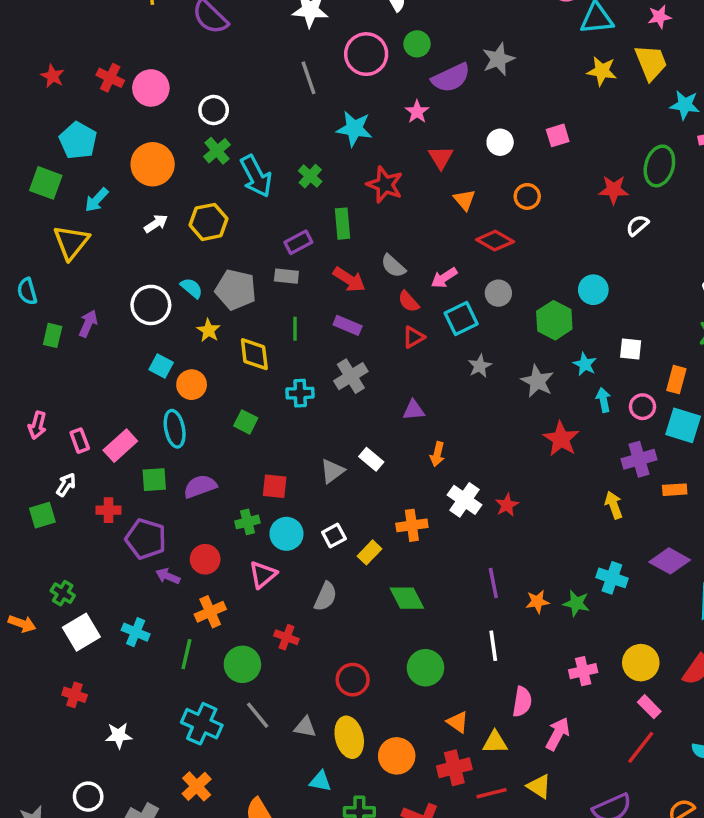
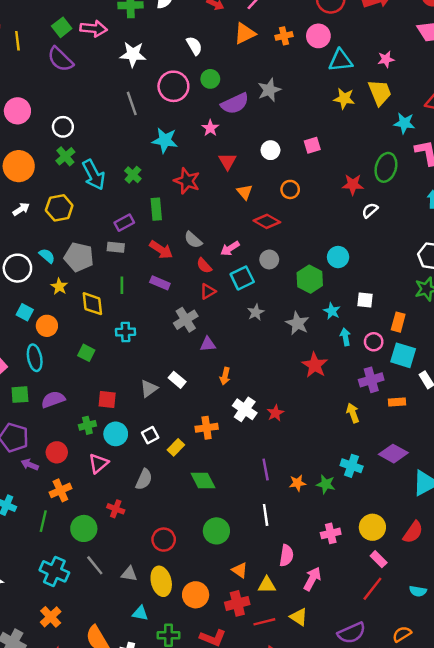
gray cross: (351, 376) -> (186, 320), moved

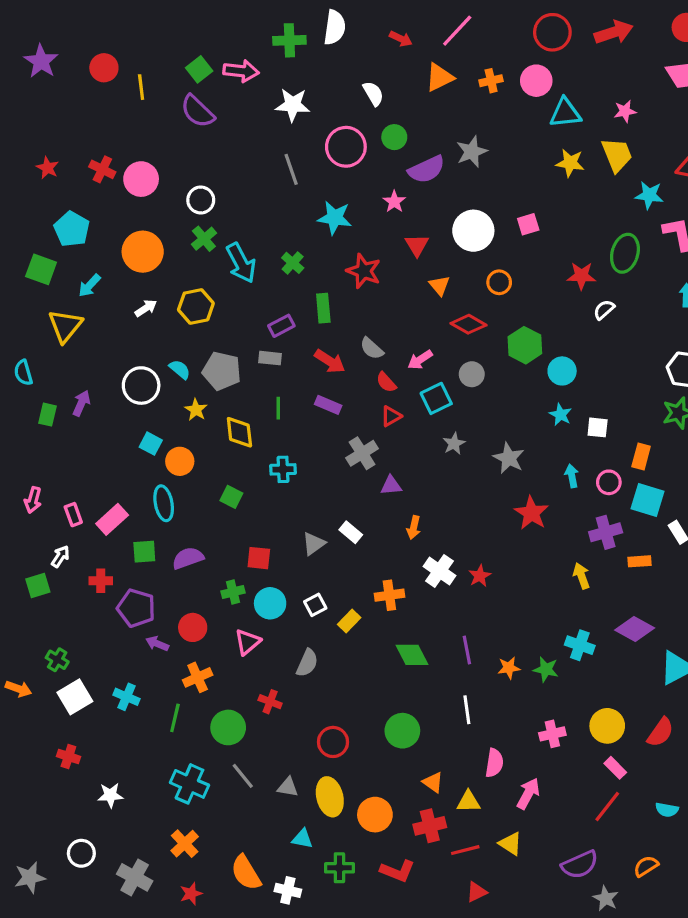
white circle: (270, 150) -> (473, 231), size x1.6
green hexagon: (310, 279) -> (525, 345), moved
cyan star: (332, 311) -> (560, 415), moved
green diamond: (203, 481) -> (412, 655), moved

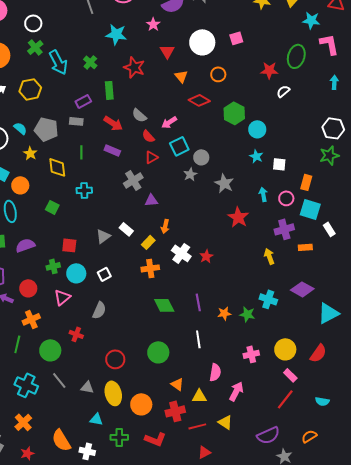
gray circle: (472, 374) -> (201, 157), moved
yellow rectangle: (349, 621) -> (148, 242), moved

